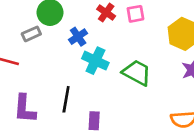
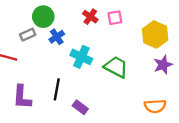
blue cross: (78, 37) -> (57, 37), moved
purple rectangle: (94, 121) -> (80, 107), turned -56

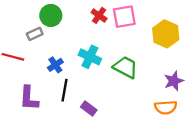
pink square: (115, 18) -> (124, 17), size x1.5
blue cross: (57, 37) -> (55, 65), moved
purple star: (163, 65) -> (174, 81), moved

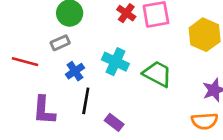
gray rectangle: (35, 34) -> (60, 43), moved

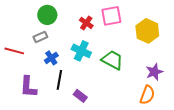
red cross: (126, 13) -> (86, 23), moved
orange semicircle: (205, 121) -> (147, 95), turned -66

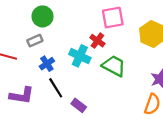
red cross: (86, 23) -> (97, 41), moved
black line: (59, 80) -> (56, 88), turned -42
purple L-shape: (28, 87) -> (22, 95), turned -85

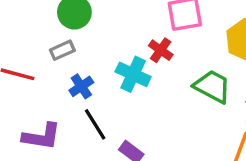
green trapezoid: (114, 66) -> (212, 86), moved

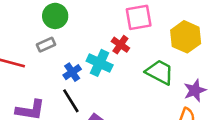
blue cross: (81, 86) -> (72, 72), moved

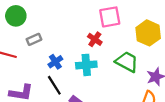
green circle: (55, 16) -> (16, 16), moved
cyan cross: (100, 63) -> (86, 65), moved, turned -30

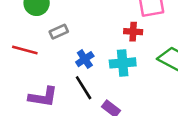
red cross: (95, 39) -> (133, 32), turned -32

